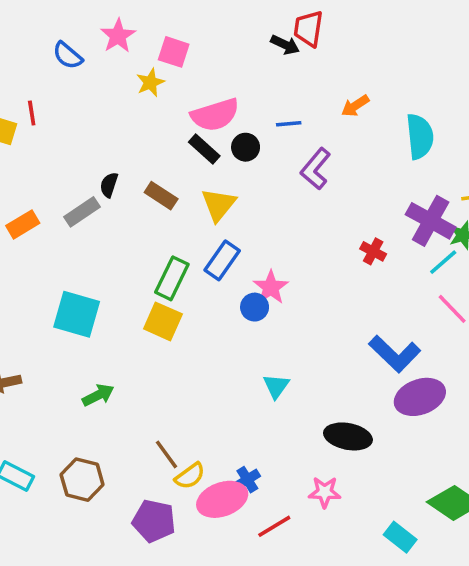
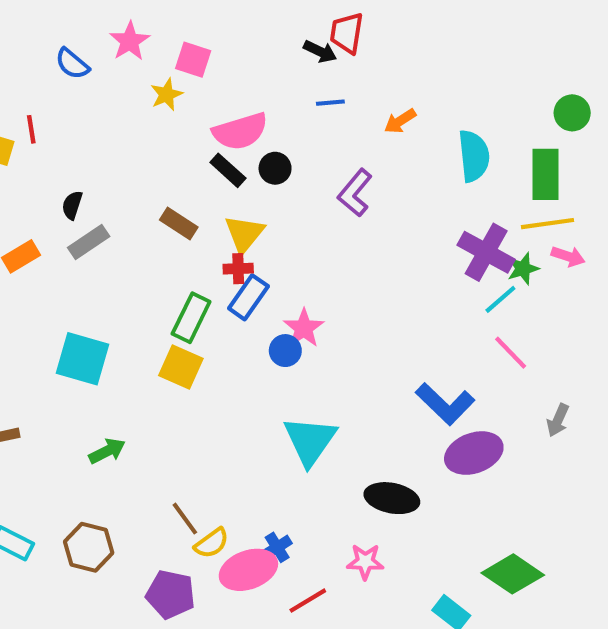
blue line: (289, 124) -> (330, 103), moved
black semicircle: (109, 185) -> (72, 205), moved
red cross: (373, 251) -> (238, 269), moved, turned -30
cyan triangle: (276, 386) -> (310, 441), size x1.8

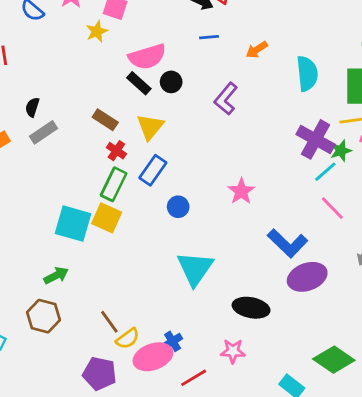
red cross: (238, 269) -> (116, 151), moved, turned 36
pink star: (304, 328) -> (241, 191), moved
cyan square: (82, 359) -> (73, 224), moved
brown hexagon: (89, 547) -> (44, 316), moved

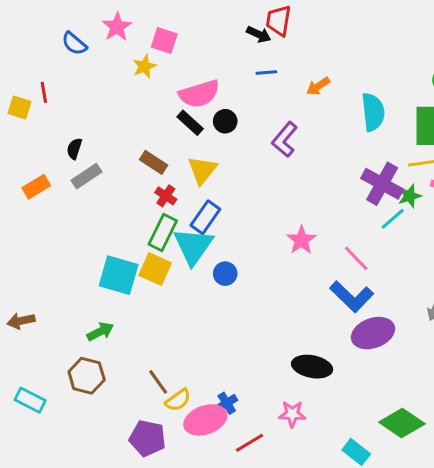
blue circle: (178, 207) -> (225, 274), moved
pink line: (332, 208) -> (356, 258), moved
cyan triangle: (195, 268) -> (193, 246), moved

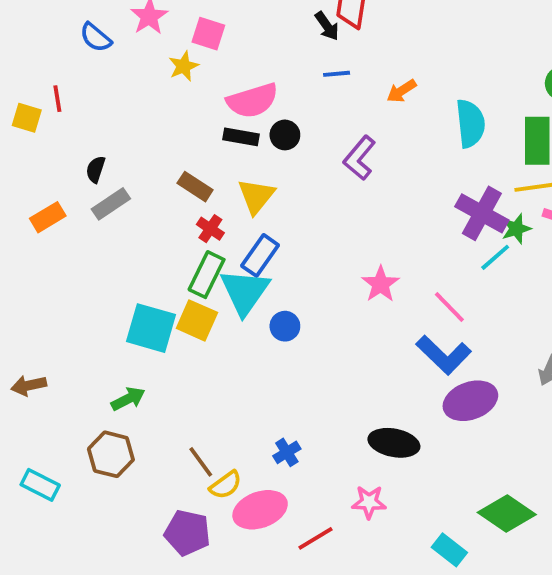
black arrow: (259, 34) -> (327, 26), turned 30
black rectangle: (190, 123) -> (241, 137), turned -32
blue cross: (227, 403) -> (287, 452), moved

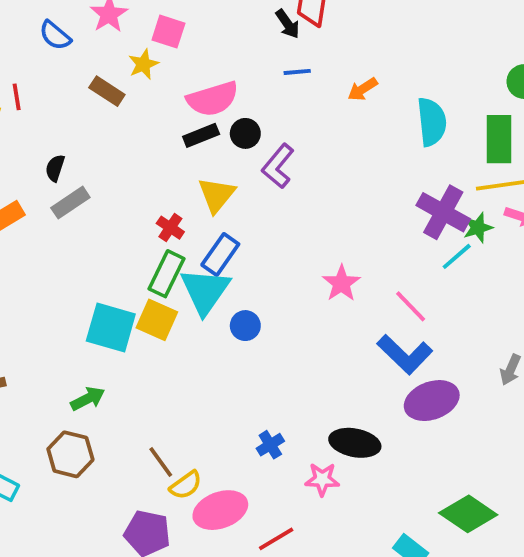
black rectangle: (241, 137) -> (201, 135), turned -32
purple L-shape: (359, 158) -> (278, 166), moved
brown rectangle: (195, 187) -> (107, 91), moved
blue cross: (287, 452) -> (270, 445), moved
pink star: (369, 502) -> (322, 479), moved

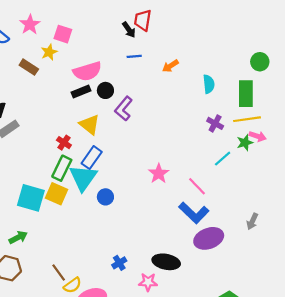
cyan semicircle: (432, 122) -> (209, 84), size x0.7
yellow triangle: (216, 195) -> (89, 125), turned -30
purple cross: (443, 212) -> (215, 123), moved, size x0.6
green star: (478, 228) -> (245, 143), moved

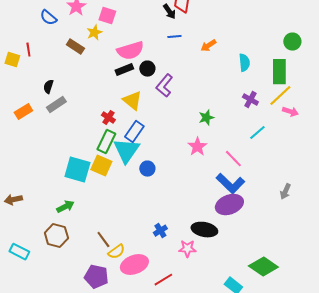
yellow line: (247, 119) -> (280, 96), turned -35
green star: (245, 143) -> (206, 118), moved
purple ellipse: (209, 238) -> (229, 205), moved

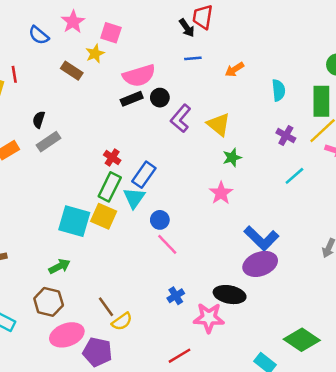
yellow triangle: (132, 101) -> (219, 124), moved
cyan triangle: (126, 151) -> (134, 198), size x0.7
pink line: (233, 159) -> (167, 244), moved
pink star: (187, 249) -> (209, 318), size x1.4
pink ellipse: (134, 265) -> (67, 335), moved

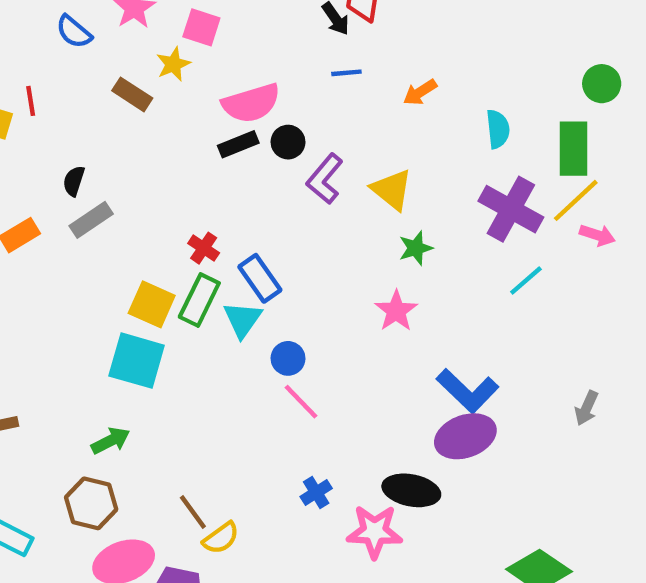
purple cross: (286, 136) -> (511, 209), size x1.8
blue rectangle: (144, 175) -> (260, 278), turned -70
yellow square: (104, 216) -> (152, 304), moved

